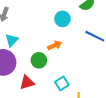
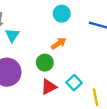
cyan triangle: (12, 40) -> (12, 35), moved
red triangle: (27, 83) -> (49, 87), moved

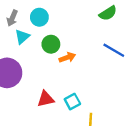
cyan circle: (62, 14) -> (39, 17), moved
green circle: (45, 63) -> (51, 44), moved

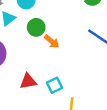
orange arrow: (67, 58) -> (52, 41), turned 56

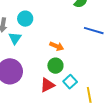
green circle: (36, 27) -> (55, 66), moved

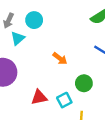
green circle: (55, 66) -> (84, 83), moved

